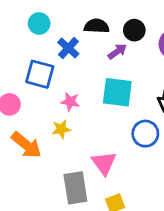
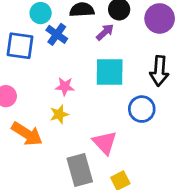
cyan circle: (39, 23) -> (41, 13), moved
blue square: (40, 74) -> (20, 46), moved

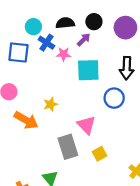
pink star: (65, 86) -> (63, 54), moved

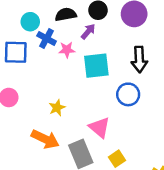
orange arrow: (26, 120) -> (45, 139), moved

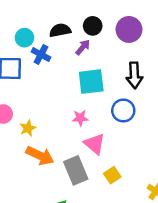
pink star: (67, 50) -> (80, 118), moved
yellow star: (57, 108) -> (28, 128), moved

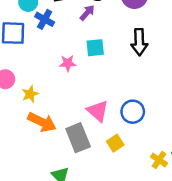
cyan square: (91, 82) -> (95, 48), size x0.7
blue circle: (123, 110) -> (133, 112), moved
pink star: (80, 118) -> (68, 63), moved

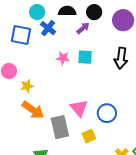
pink star: (68, 63) -> (63, 58), moved

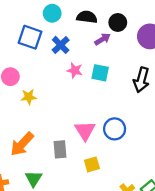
blue cross: (48, 28) -> (61, 45), moved
orange arrow: (33, 110) -> (22, 144), moved, turned 90
blue circle: (107, 113) -> (115, 129), moved
gray rectangle: (60, 127) -> (60, 149), size x0.7

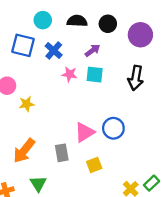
purple arrow: (103, 39) -> (93, 50), moved
pink triangle: (85, 131) -> (85, 132), turned 35

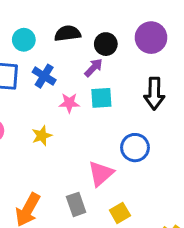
black circle: (108, 24) -> (106, 44), moved
yellow star: (27, 104) -> (42, 136), moved
blue circle: (113, 128) -> (135, 148), moved

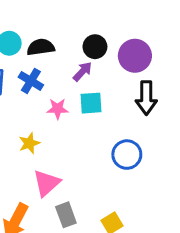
black semicircle: (68, 33) -> (41, 47), moved
purple circle: (151, 38) -> (135, 56), moved
pink triangle: (101, 174) -> (47, 183), moved

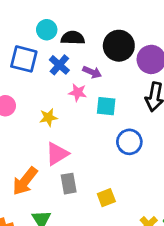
black circle: (95, 47) -> (119, 46), size x1.5
purple arrow: (83, 72) -> (92, 72), moved, turned 60
cyan square: (91, 103) -> (106, 106), moved

